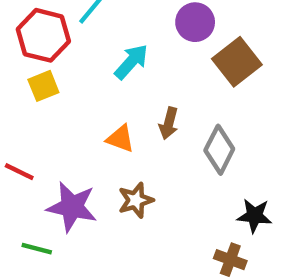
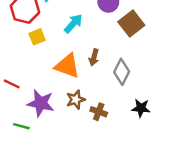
yellow square: (43, 86) -> (37, 37), moved
orange triangle: (120, 139) -> (67, 66), size x1.6
brown cross: (230, 260) -> (99, 112), moved

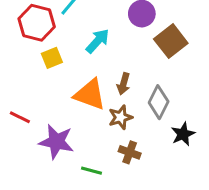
brown star: (76, 100) -> (120, 117), moved
black star: (141, 108) -> (183, 134), moved, turned -30
green line: (21, 126) -> (91, 171), moved

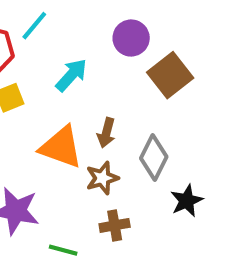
brown cross: (130, 152) -> (115, 225), turned -30

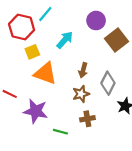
orange triangle: (61, 147) -> (45, 73), moved

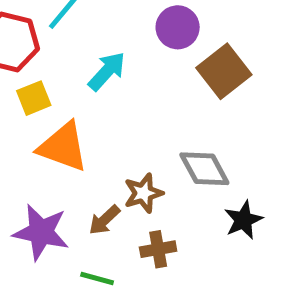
brown arrow: (83, 70) -> (104, 220), moved, turned 32
gray diamond: (108, 83) -> (204, 169), turned -55

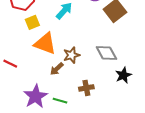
brown star: (143, 193) -> (72, 55), moved
brown arrow: (104, 220) -> (57, 69), moved
purple star: (41, 232) -> (36, 96), moved, turned 30

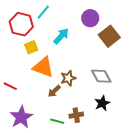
black star: (123, 75) -> (102, 103), moved
brown cross: (86, 88) -> (76, 115), moved
purple star: (36, 96) -> (21, 117), moved

